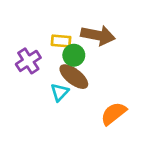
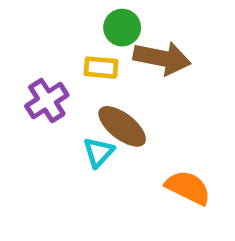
green circle: (74, 55) -> (122, 28), moved
orange semicircle: (114, 114) -> (188, 188), turned 64

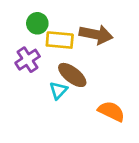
green circle: (122, 28) -> (37, 23), moved
yellow rectangle: (101, 68) -> (60, 40), size x1.4

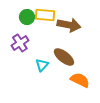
yellow rectangle: (60, 40) -> (45, 15), moved
brown ellipse: (72, 75) -> (64, 57), moved

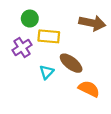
yellow rectangle: (45, 15) -> (49, 36), moved
brown arrow: (69, 25) -> (92, 23), moved

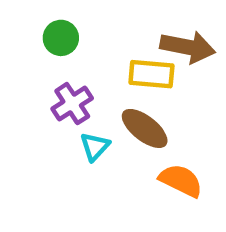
yellow rectangle: (49, 36) -> (151, 74), moved
purple cross: (22, 48) -> (72, 104), moved

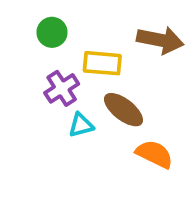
yellow rectangle: (151, 74) -> (102, 63), moved
cyan triangle: (95, 147) -> (81, 125), turned 32

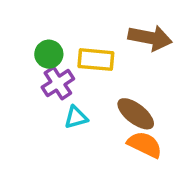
green circle: (52, 32) -> (49, 54), moved
brown ellipse: (124, 110) -> (136, 114), moved

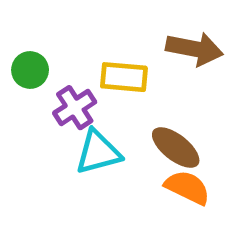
green circle: (49, 54) -> (30, 70), moved
cyan triangle: (76, 117) -> (98, 152), size x1.5

